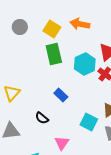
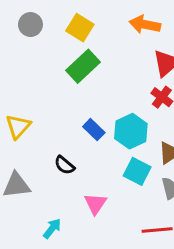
orange arrow: (80, 24) -> (145, 25), moved
green rectangle: (54, 54) -> (83, 66), turned 60
cyan hexagon: (85, 64) -> (131, 131), moved

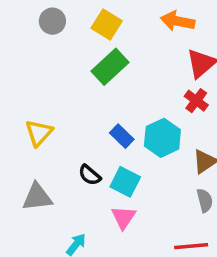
cyan square: (137, 171) -> (125, 182), moved

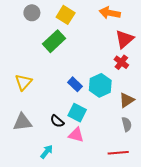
green rectangle: (110, 67) -> (54, 41), moved
black semicircle: (90, 175) -> (57, 121), moved
pink triangle: (123, 217) -> (76, 135), turned -49

